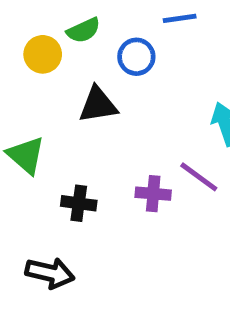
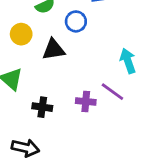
yellow circle: (43, 54) -> (21, 34), moved

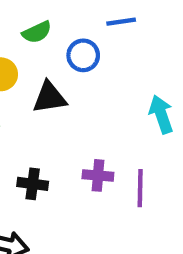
purple line: (112, 92) -> (140, 188), moved, turned 55

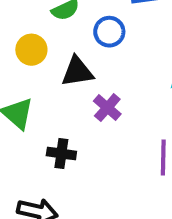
purple cross: (98, 175) -> (107, 108), moved, turned 36

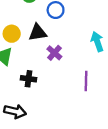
yellow circle: (31, 50) -> (12, 34), moved

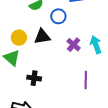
purple cross: (54, 53) -> (74, 45), moved

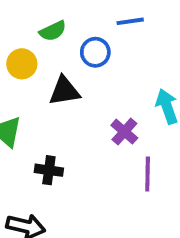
yellow circle: (19, 38) -> (22, 64), moved
purple cross: (74, 45) -> (124, 132), moved

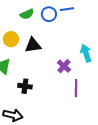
blue circle: (95, 52) -> (49, 14), moved
yellow circle: (22, 64) -> (11, 39), moved

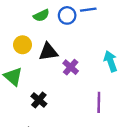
purple cross: (64, 66) -> (71, 67), moved
black cross: (25, 86) -> (39, 100), turned 32

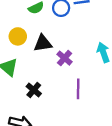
purple line: (99, 102) -> (78, 89), moved

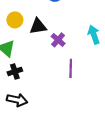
black cross: (34, 90) -> (15, 71), moved, turned 32

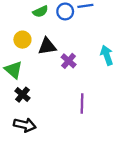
purple line: (71, 68) -> (82, 104), moved
black cross: (15, 71) -> (22, 95), turned -32

